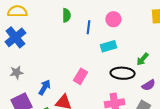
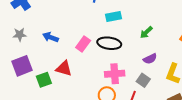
black ellipse: (123, 73) -> (109, 43), moved
blue arrow: (45, 87) -> (51, 37), moved, turned -105

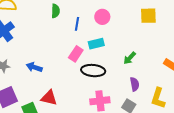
pink rectangle: (83, 44) -> (76, 54), moved
purple semicircle: (150, 59) -> (135, 84), turned -72

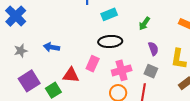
pink rectangle: (76, 54) -> (93, 64), moved

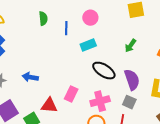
green arrow: (144, 24) -> (130, 46), moved
black ellipse: (110, 41) -> (104, 71), moved, turned 35
purple semicircle: (153, 49) -> (132, 80), size x1.5

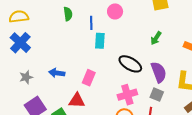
cyan rectangle: (88, 45) -> (100, 41), moved, turned -63
pink rectangle: (71, 94) -> (89, 78), moved

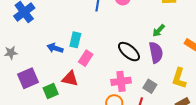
cyan rectangle: (100, 41) -> (75, 40), moved
purple semicircle: (159, 72) -> (156, 52), moved
gray star: (26, 77) -> (11, 53), moved

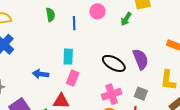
green arrow: (159, 31) -> (126, 19), moved
cyan rectangle: (75, 40) -> (68, 57), moved

